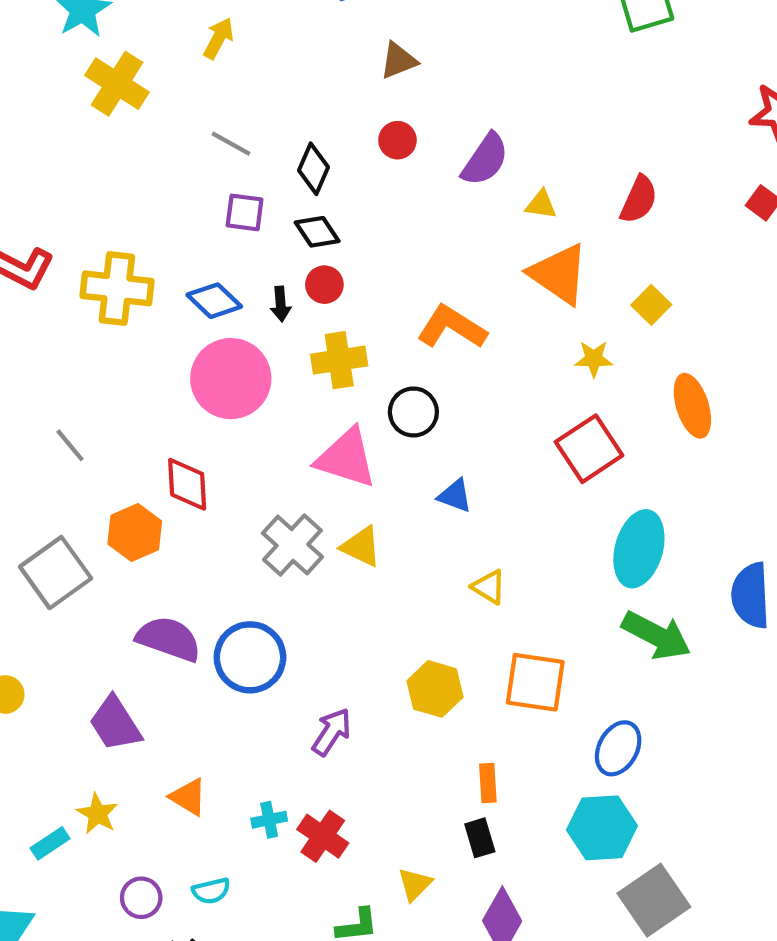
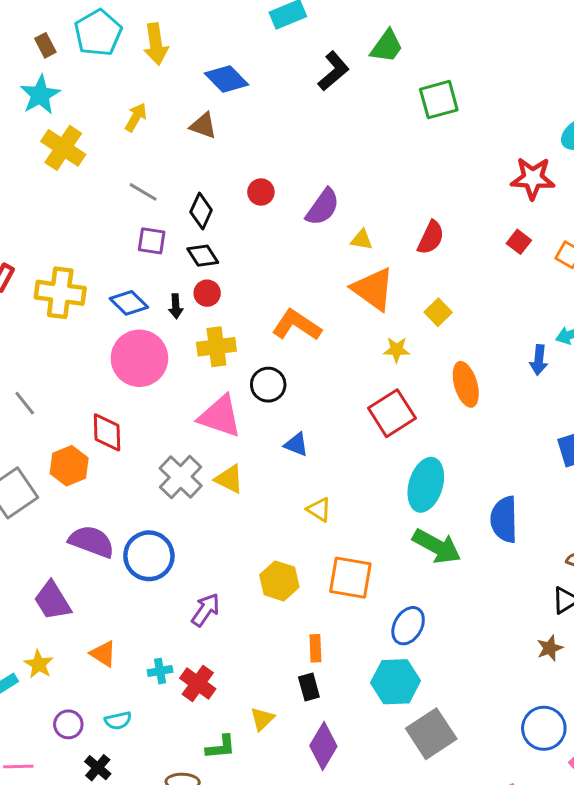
brown triangle: (398, 61) -> (203, 126), moved, turned 40

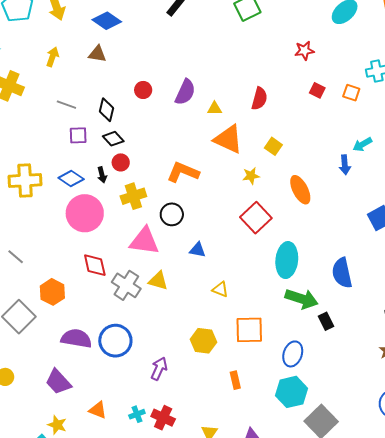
red star: (533, 178) -> (304, 51), moved, size x0.7
red diamond: (107, 432) -> (95, 265), moved
black rectangle: (309, 687) -> (326, 321), moved

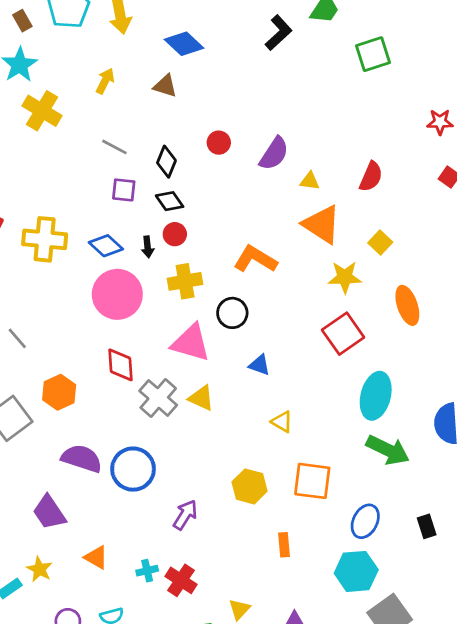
yellow star: (251, 176) -> (345, 277), size x1.4
black rectangle: (326, 321) -> (427, 526), moved

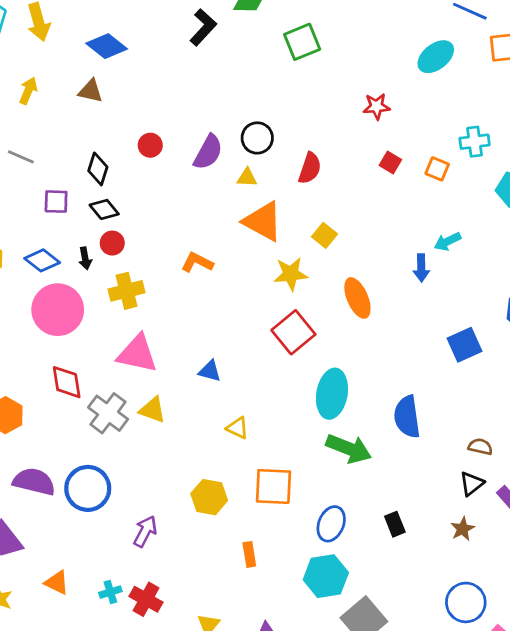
gray line: (114, 147) -> (21, 157), moved
orange L-shape: (255, 259) -> (197, 262), size x0.7
black circle: (232, 313) -> (257, 138), moved

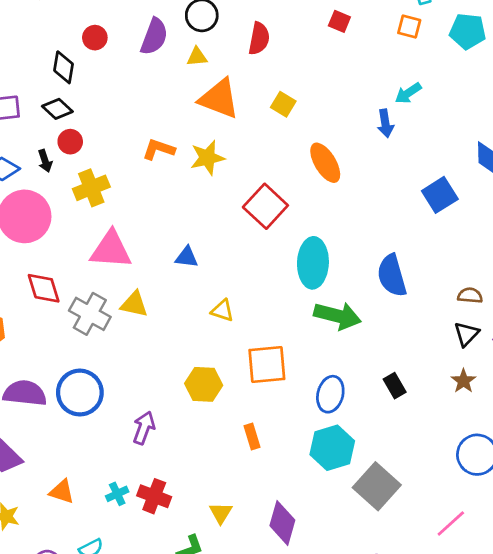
black diamond: (98, 169) -> (64, 67), moved
orange square: (437, 169) -> (409, 27), moved
yellow star: (291, 274) -> (207, 158), moved

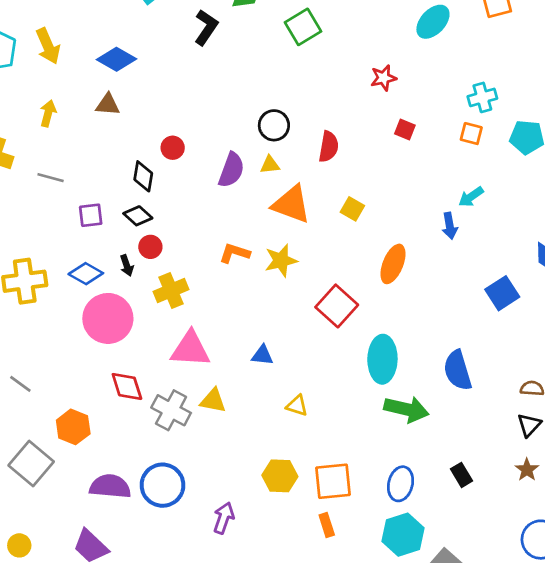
purple semicircle: (154, 37) -> (231, 170), moved
orange ellipse: (325, 163) -> (393, 264), turned 54
orange square: (267, 365) -> (333, 481), moved

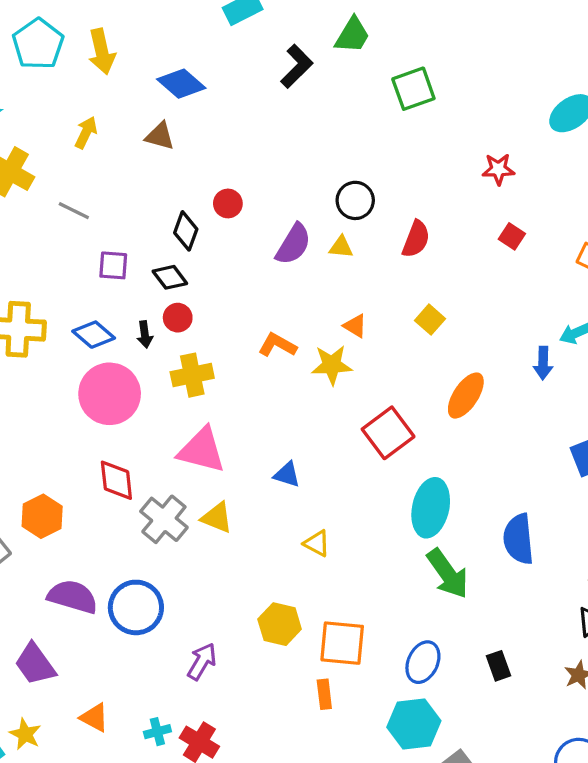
orange triangle: (291, 204) -> (355, 326), moved, size x0.5
green arrow: (406, 409) -> (448, 574), turned 30

